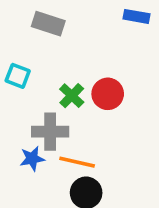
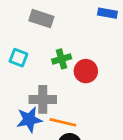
green cross: (72, 96) -> (62, 59), moved, turned 30
blue star: (32, 159) -> (29, 120), size x1.4

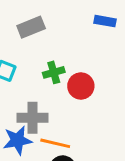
gray rectangle: (41, 19) -> (31, 27), turned -40

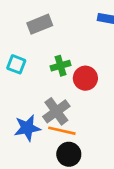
gray cross: (33, 118) -> (56, 111), moved, turned -36

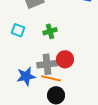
red circle: (85, 78) -> (65, 59), moved
gray cross: (56, 111) -> (47, 64), turned 30

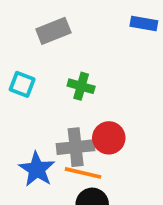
green cross: (50, 31) -> (81, 86), turned 32
blue star: (26, 76) -> (37, 169), turned -30

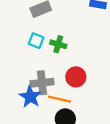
cyan square: (22, 84) -> (36, 41), moved
gray cross: (76, 147) -> (42, 83), moved

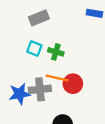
blue star: (30, 97) -> (20, 94), moved, turned 30
orange line: (59, 99) -> (57, 78), moved

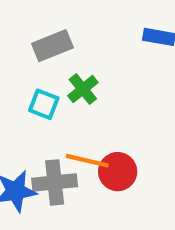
green cross: (56, 52) -> (83, 89), moved, turned 35

